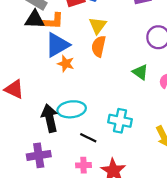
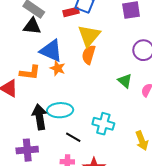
orange L-shape: (53, 21) -> (30, 73), moved
yellow triangle: (98, 25) -> (89, 36), size x1.4
blue triangle: (57, 45) -> (51, 51), turned 50

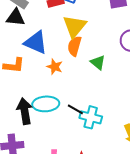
orange star: (58, 68) -> (55, 67), moved
green triangle: (125, 81) -> (98, 63), moved
black line: (73, 137) -> (75, 109), moved

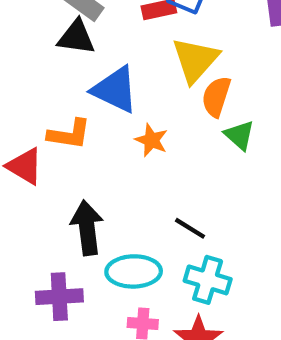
orange semicircle: (74, 46) -> (216, 97), moved
cyan ellipse: (46, 104) -> (134, 271), moved
cyan cross: (91, 117) -> (208, 280), moved

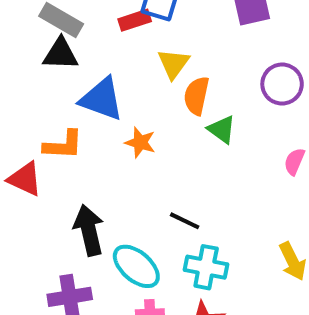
yellow triangle: (195, 60) -> (173, 64), size x0.7
cyan ellipse: (134, 271) -> (136, 266), turned 48

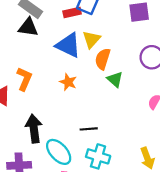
blue triangle: (102, 99) -> (68, 45), moved
orange L-shape: (63, 145) -> (24, 79), turned -75
black line: (185, 221) -> (89, 129), turned -36

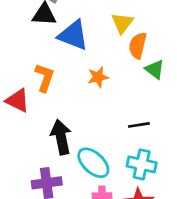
blue triangle: (68, 45) -> (73, 35), moved
orange star: (68, 82) -> (98, 77), turned -30
black line: (89, 129) -> (139, 125), moved

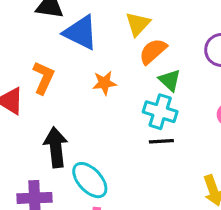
orange semicircle: (138, 46) -> (153, 51), turned 30
black line: (139, 125) -> (161, 141), moved
cyan cross: (142, 164) -> (160, 112), moved

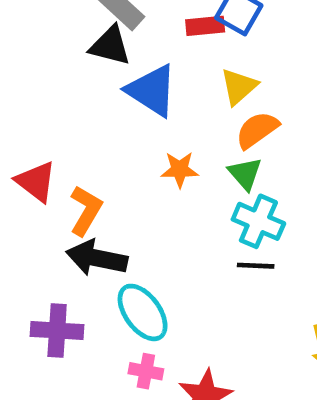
orange L-shape: (43, 78) -> (86, 210), moved
green triangle: (170, 80) -> (245, 174), moved
black arrow: (56, 147) -> (97, 258), turned -78

